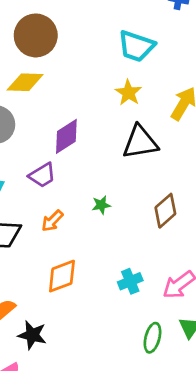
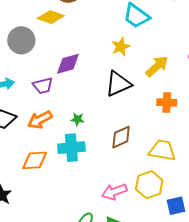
black triangle: (140, 142) -> (118, 84), turned -32
orange arrow: (52, 221) -> (40, 120), size x1.4
cyan cross: (130, 281) -> (71, 148), moved, size x1.5

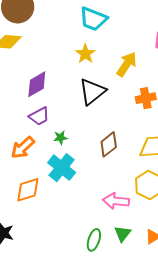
purple trapezoid: (43, 86) -> (39, 116), moved
cyan cross: (71, 148) -> (62, 168), turned -32
pink arrow: (114, 192) -> (116, 201), turned 40

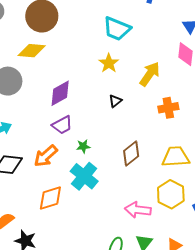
black triangle: (92, 92) -> (115, 101), size x0.5

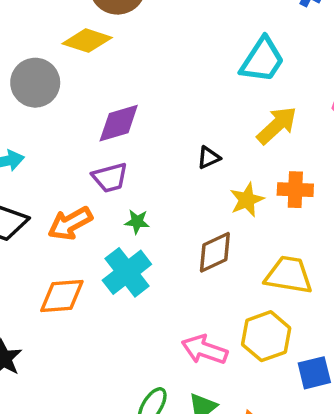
cyan trapezoid: (117, 29) -> (262, 60), moved, turned -92
yellow star: (109, 63) -> (247, 200), moved

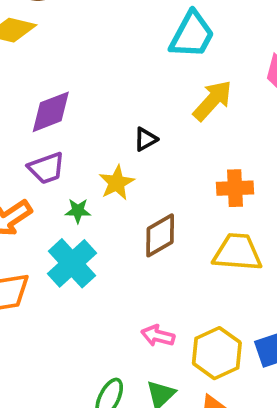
orange cross: (295, 190) -> (235, 188), moved
yellow star: (247, 200) -> (117, 183), moved
yellow hexagon: (266, 336) -> (217, 353), moved
pink arrow: (205, 350) -> (158, 336), size x0.7

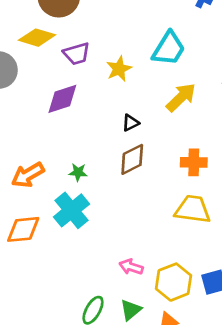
purple trapezoid: (46, 168) -> (77, 54), moved
yellow star: (117, 183) -> (119, 69), moved
brown diamond: (160, 235) -> (132, 159), moved

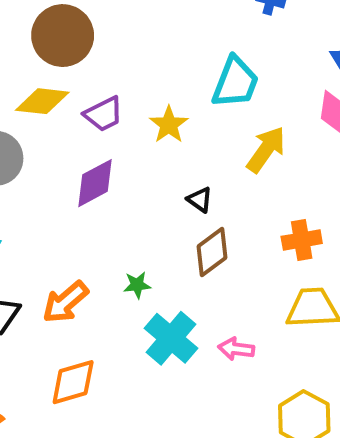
black triangle: (130, 123) -> (200, 200), turned -48
cyan cross: (72, 210) -> (171, 338), moved
pink arrow: (131, 267) -> (236, 349), moved

